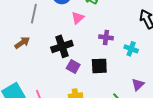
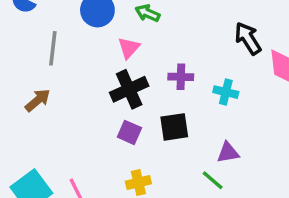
black cross: (62, 46) -> (129, 89), moved
purple triangle: (138, 85) -> (228, 152), moved, turned 40

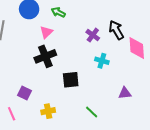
purple cross: (181, 77) -> (93, 35), moved, turned 32
purple square: (129, 132) -> (25, 93), moved
purple triangle: (228, 152) -> (125, 93), moved

